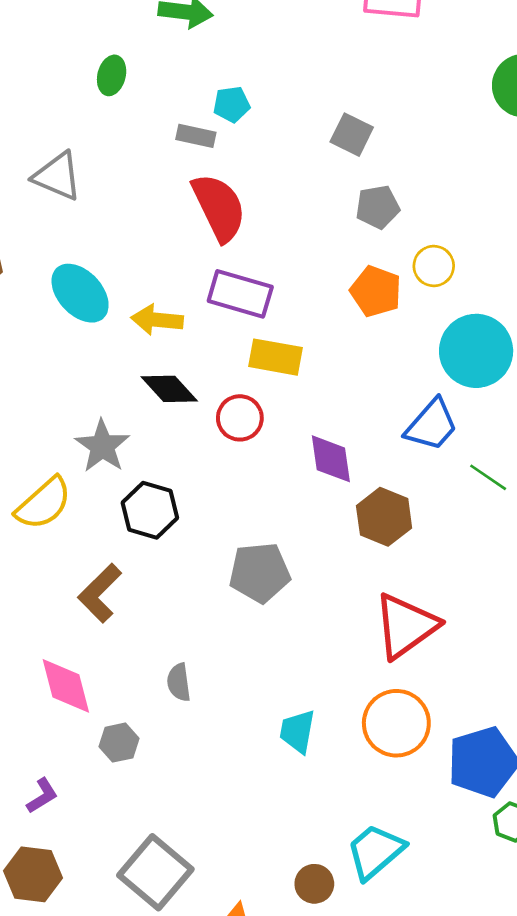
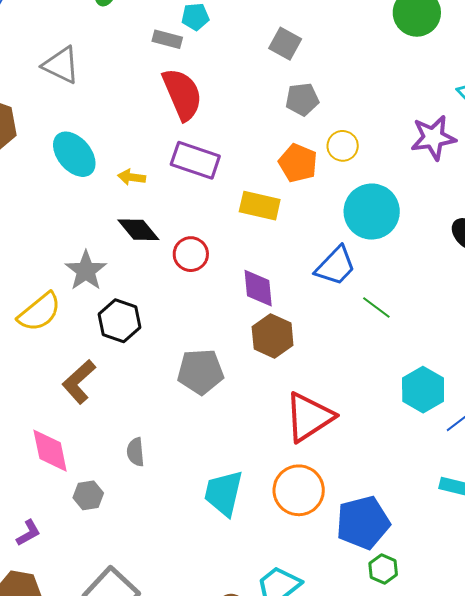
yellow arrow: (157, 320) -> (132, 177), size x0.7
yellow rectangle: (276, 357) -> (260, 206), moved
brown hexagon: (384, 517) -> (273, 336), moved
cyan trapezoid: (297, 731) -> (224, 493), size x1.4

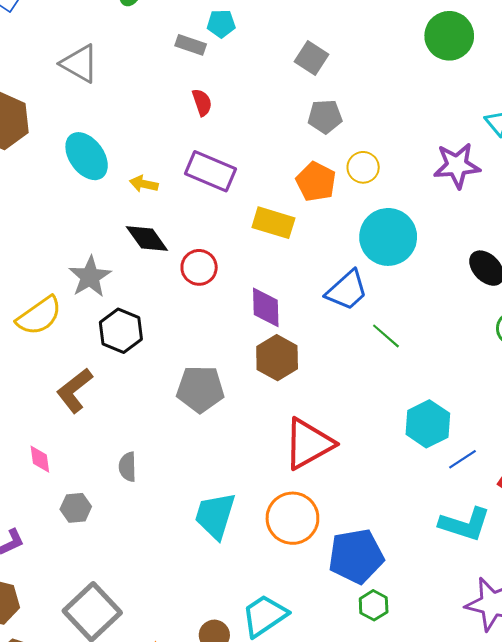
red semicircle: (182, 94) -> (202, 102), size x0.5
pink diamond: (50, 451) -> (40, 459), size x0.6

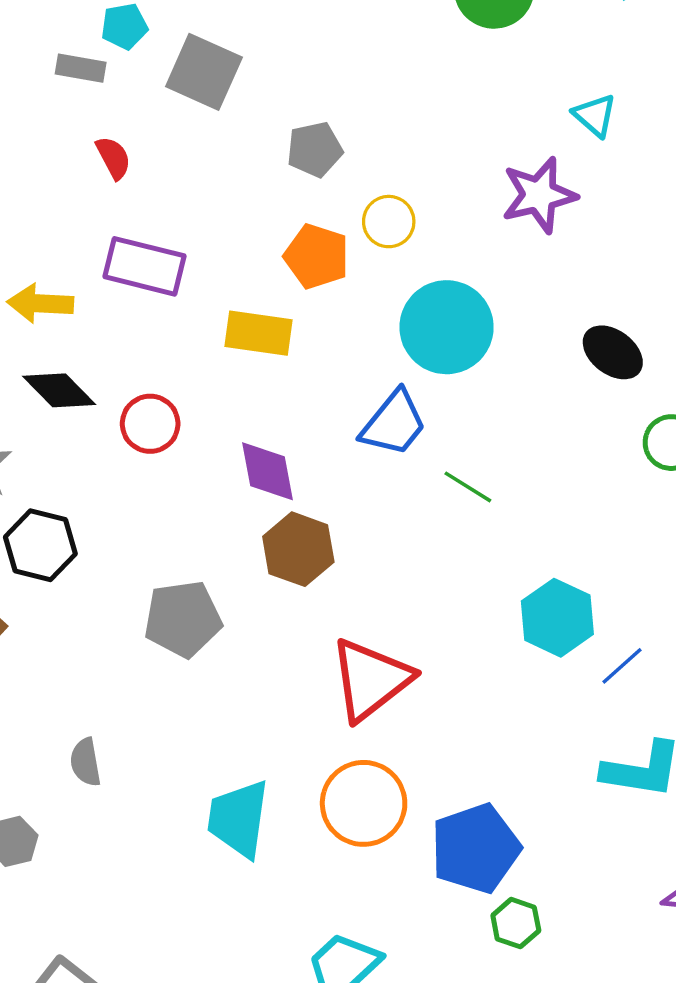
gray square: (312, 58) -> (204, 72), moved, size x1.4
yellow arrow: (144, 184) -> (40, 303), size x1.4

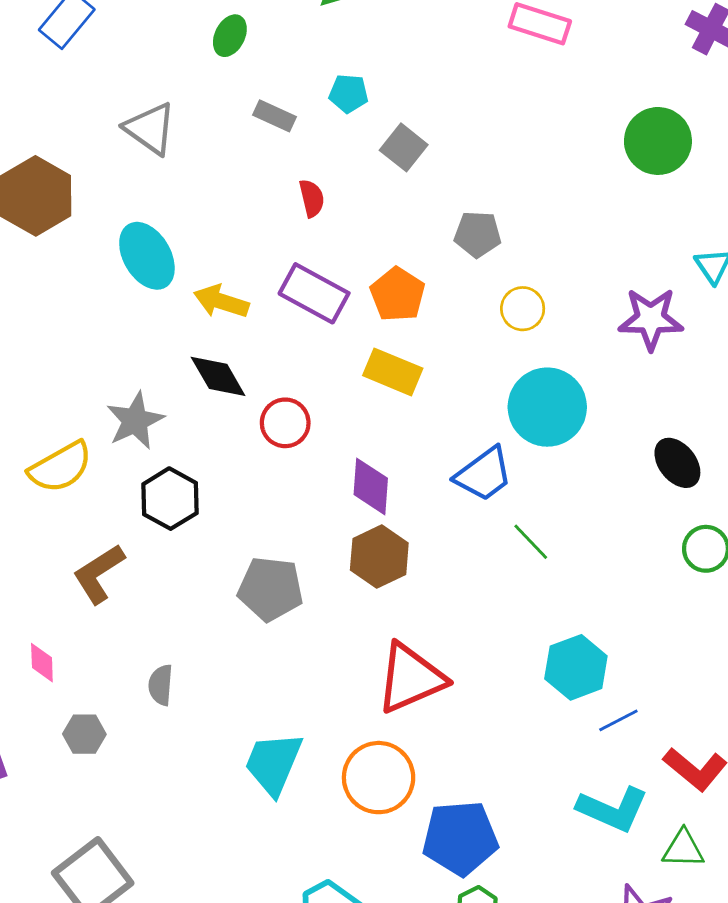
gray rectangle: (81, 68) -> (274, 116), moved
gray square: (204, 72) -> (404, 147), size x0.7
orange pentagon: (317, 256) -> (398, 294), moved

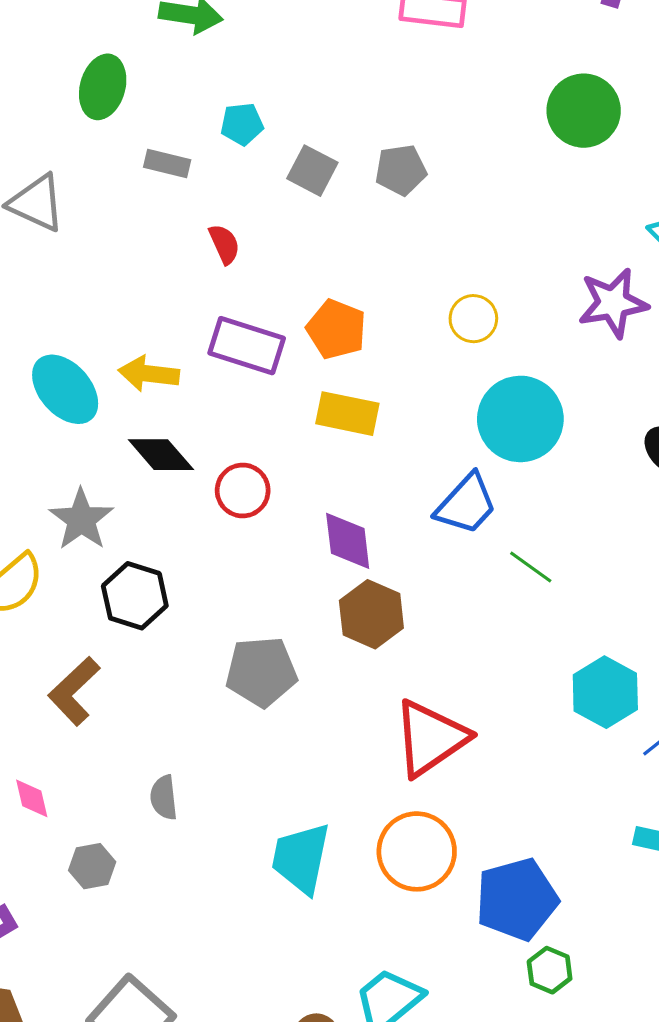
green ellipse: (230, 36) -> (103, 87), size x1.4
gray pentagon: (478, 234) -> (401, 170), moved
cyan ellipse: (147, 256) -> (65, 389), moved

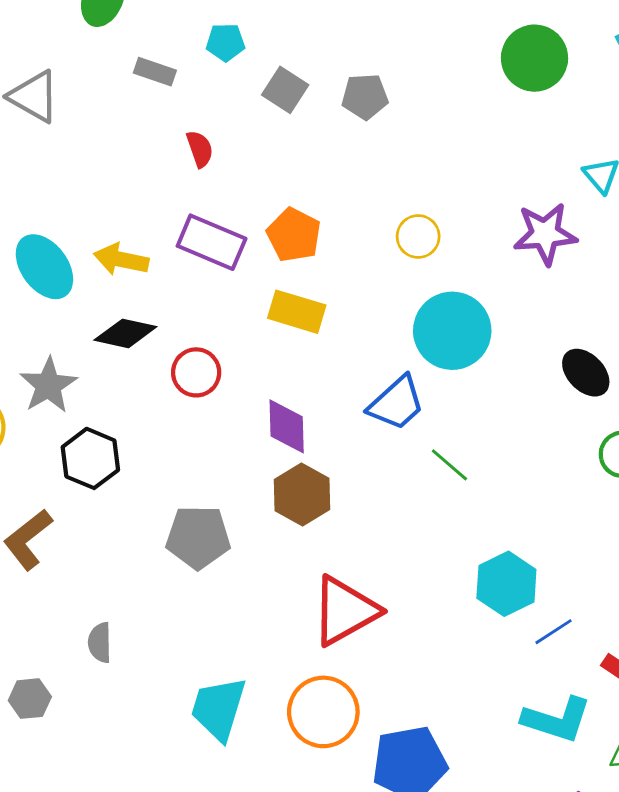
black diamond: (161, 455) -> (125, 333), turned -42

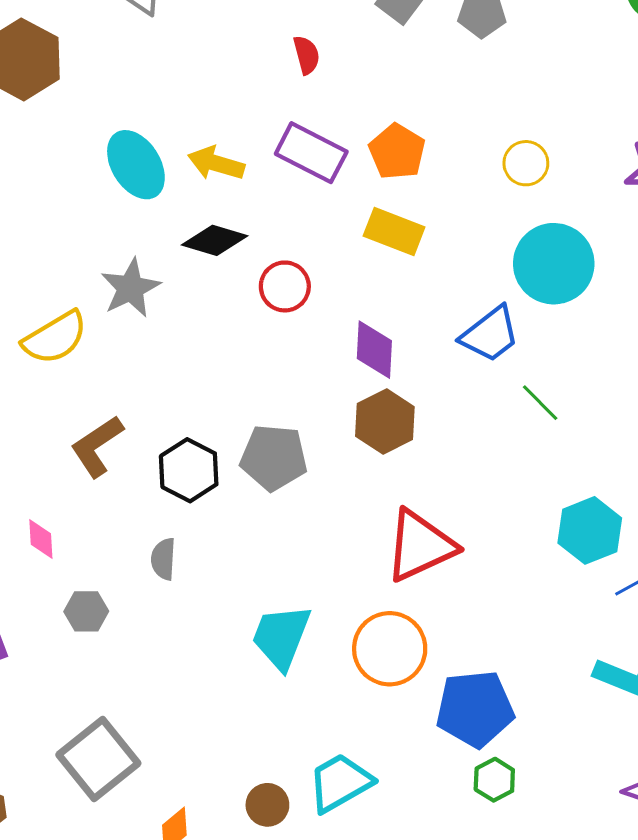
black hexagon: (90, 458) -> (189, 470), moved

